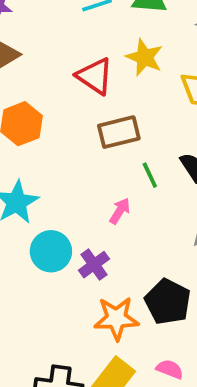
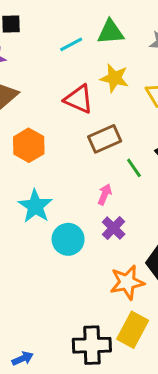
pink arrow: (120, 211) -> (105, 194), moved
purple cross: (94, 265) -> (114, 228), moved

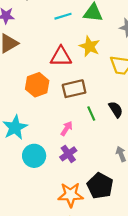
red triangle: (79, 99) -> (61, 57), turned -35
orange hexagon: (29, 145) -> (37, 85), moved

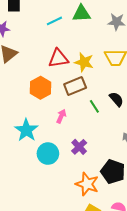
yellow star: (89, 46) -> (84, 62), moved
pink arrow: (67, 128) -> (61, 116), moved
orange star: (71, 195) -> (87, 184), turned 30

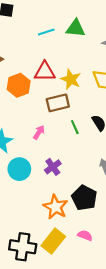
orange hexagon: (41, 88) -> (19, 85), moved

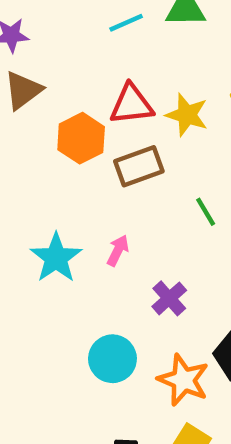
brown rectangle: (58, 103) -> (139, 166), moved
pink arrow: (39, 132) -> (118, 250), moved
cyan circle: (19, 169) -> (112, 359), moved

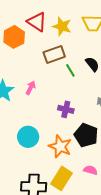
red triangle: (131, 104) -> (37, 22), turned 40
brown rectangle: (139, 166) -> (54, 55), moved
purple cross: (169, 298) -> (66, 109), moved, turned -35

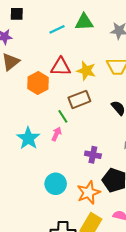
red triangle: (37, 22) -> (61, 67), turned -30
green line: (70, 70) -> (63, 116), moved
orange star: (60, 146) -> (89, 193), turned 30

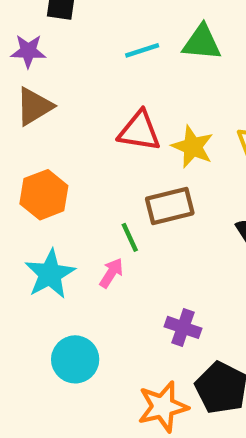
orange hexagon: (38, 83) -> (44, 195), moved
cyan circle: (56, 184) -> (75, 359), moved

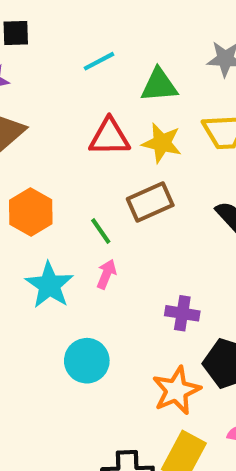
green triangle: (202, 43) -> (159, 85), moved
green line: (130, 237) -> (101, 231), moved

